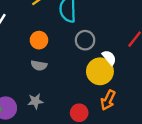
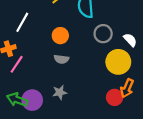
white semicircle: (109, 58) -> (130, 40), moved
red circle: (79, 113) -> (115, 97), moved

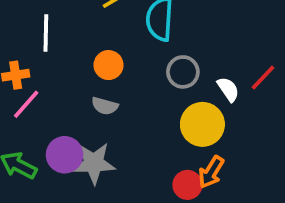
white line: (22, 22) -> (46, 33), turned -36
gray star: (60, 92) -> (94, 163), size x1.6
purple circle: (32, 100) -> (65, 155), moved

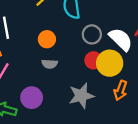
white semicircle: (228, 89) -> (121, 39), size x1.6
gray star: (94, 163) -> (81, 96), moved
red circle: (187, 185) -> (93, 60), moved

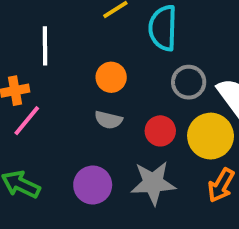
red circle: (93, 60) -> (160, 131), moved
purple circle: (32, 98) -> (93, 185), moved

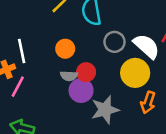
white line: (45, 46) -> (22, 51), moved
red circle: (160, 131) -> (86, 72), moved
purple circle: (93, 185) -> (81, 90), moved

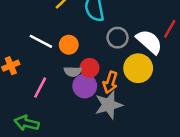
white line: (22, 51) -> (41, 41), moved, turned -50
pink line: (18, 87) -> (40, 88), moved
orange arrow: (148, 102) -> (110, 82), moved

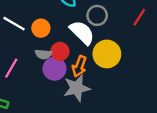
gray circle: (118, 38) -> (97, 15), moved
white semicircle: (149, 42) -> (82, 32), moved

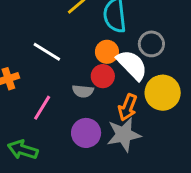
orange circle: (41, 28) -> (107, 52), moved
red circle: (60, 51) -> (103, 76), moved
purple circle: (54, 69) -> (86, 133), moved

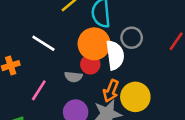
orange circle: (107, 52) -> (94, 44), size x1.6
white semicircle: (132, 65) -> (115, 55), turned 36
yellow circle: (163, 93) -> (135, 97), moved

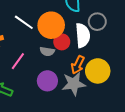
orange circle: (94, 44) -> (51, 25), moved

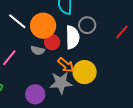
orange arrow: (78, 65) -> (66, 65), turned -78
purple circle: (47, 81) -> (35, 94), moved

